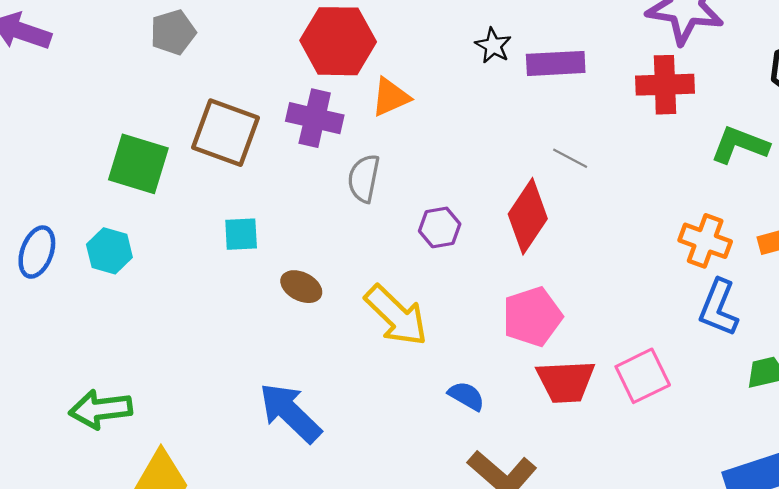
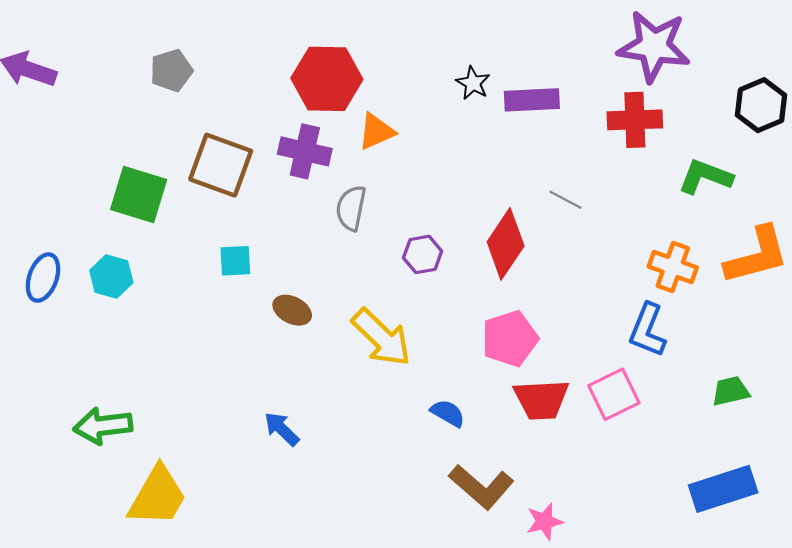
gray line: (570, 158) -> (565, 200), moved
blue L-shape: (719, 308) -> (647, 330), moved
blue arrow: (290, 413) -> (282, 429), size x0.6

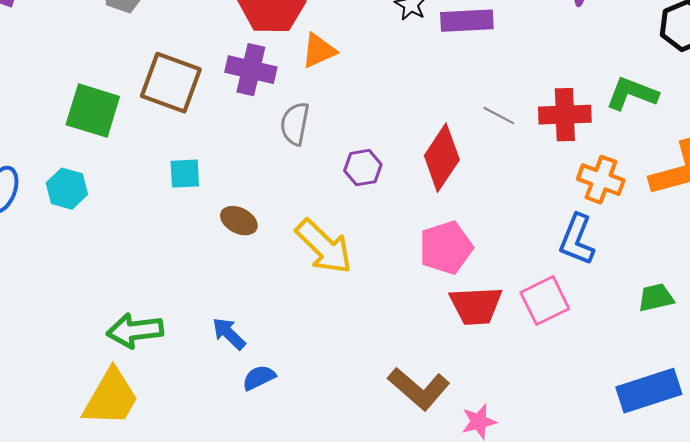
red cross: (635, 120) -> (565, 115), moved
blue semicircle: (448, 413) -> (259, 378), moved, turned -56
green arrow: (103, 426) -> (135, 331), moved

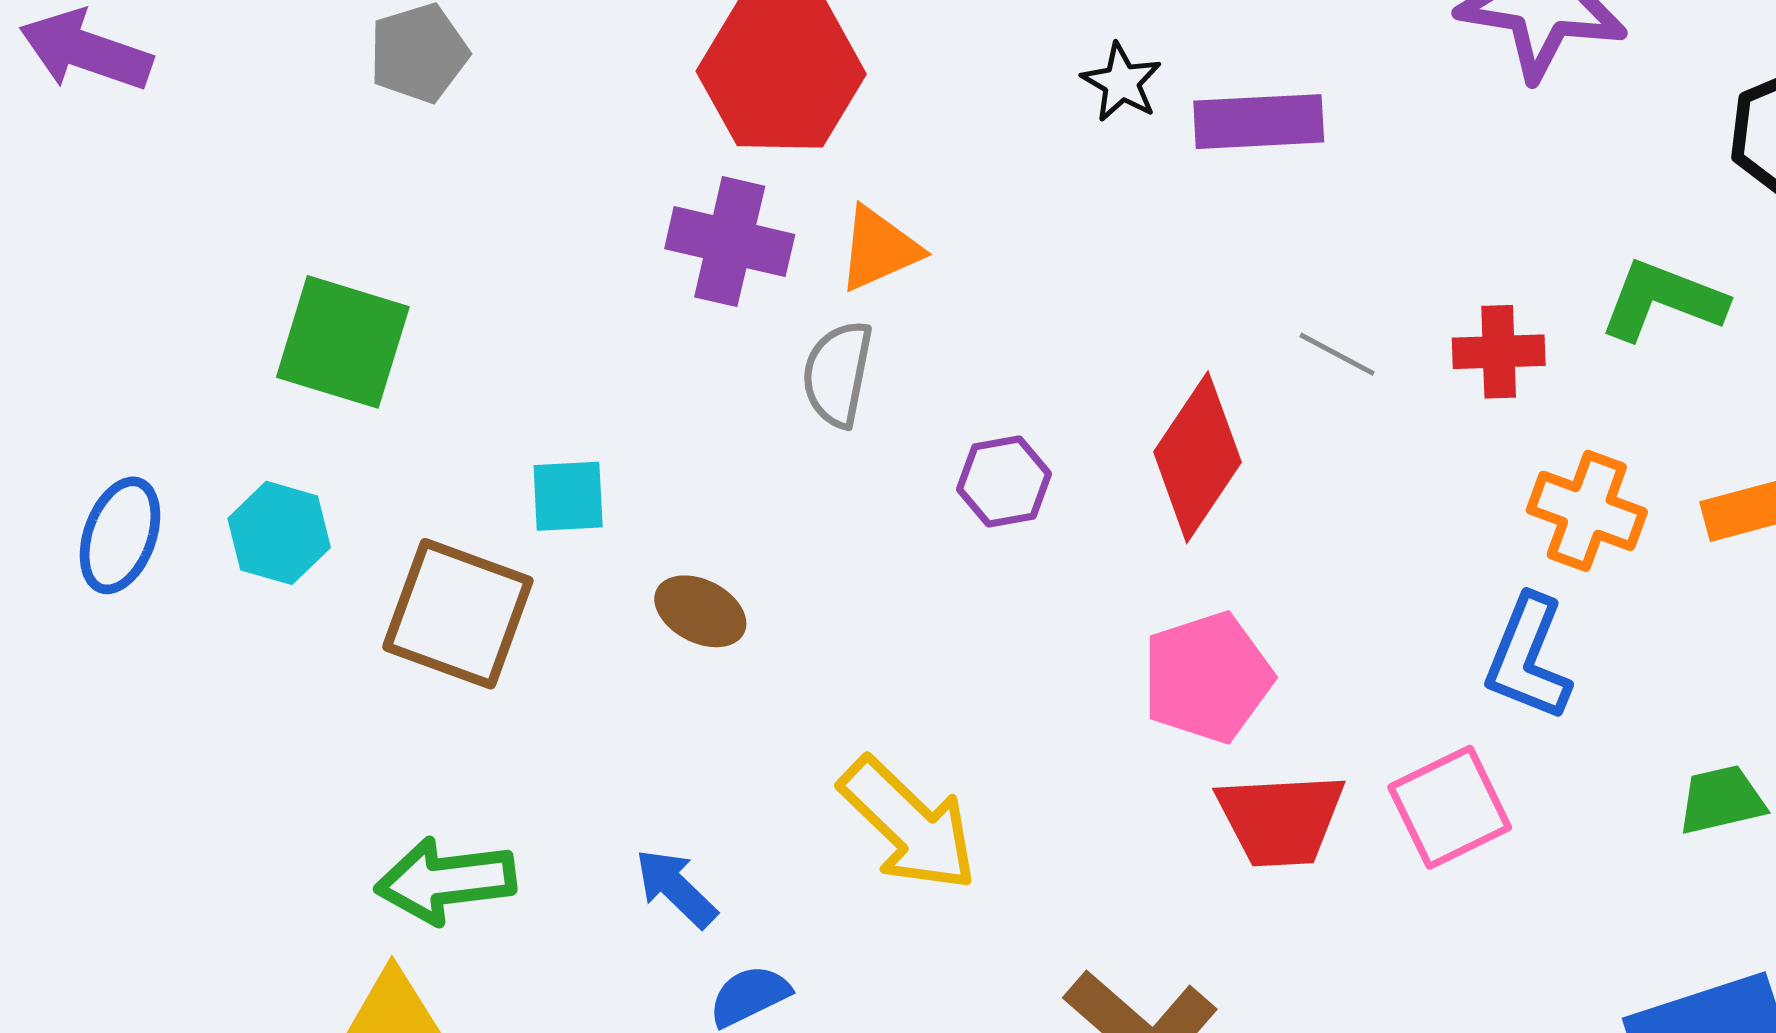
orange triangle: (319, 51) -> (879, 249), moved
brown square: (171, 83) -> (458, 614), moved
red cross: (565, 115) -> (1499, 352), size x0.7
yellow arrow: (324, 247) -> (908, 824), moved

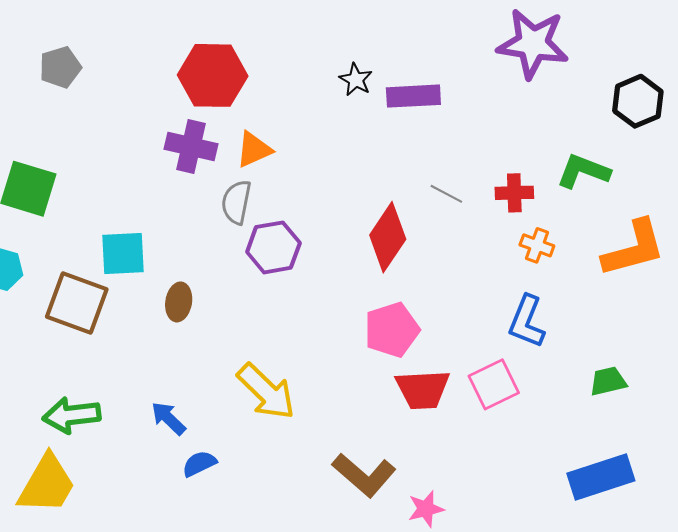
purple hexagon: (1004, 482) -> (273, 247), moved, size x1.4
cyan square: (568, 496) -> (123, 254), size x1.4
orange cross: (1587, 511) -> (537, 245), moved, size x0.7
brown ellipse: (700, 611) -> (179, 302), turned 72

